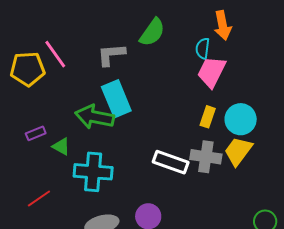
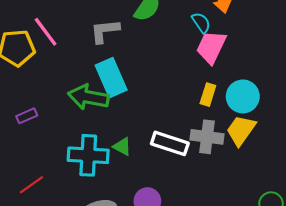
cyan semicircle: (203, 49) -> (201, 23), turned 140
green triangle: (61, 146) -> (122, 147), moved

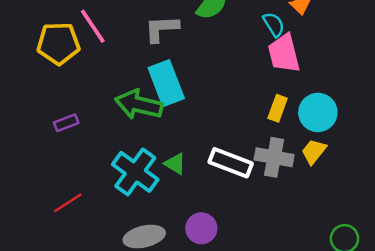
pink trapezoid: (211, 47) -> (284, 53), turned -42
yellow trapezoid: (241, 130) -> (314, 152), size x0.7
cyan cross: (88, 155) -> (135, 172), turned 30

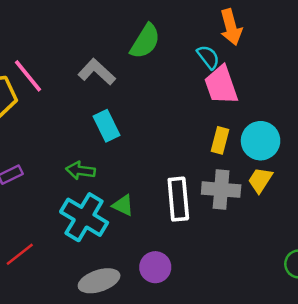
gray L-shape: (162, 29) -> (97, 72), turned 51
cyan rectangle: (166, 83) -> (107, 126), size x0.7
green arrow: (139, 105) -> (81, 171), moved, size x0.6
white rectangle: (231, 163) -> (178, 199), turned 69

